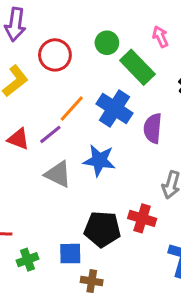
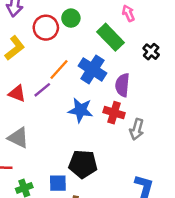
green circle: (107, 43) -> (71, 18), moved
gray triangle: (58, 174) -> (18, 138), moved
red cross: (142, 218) -> (114, 113), moved

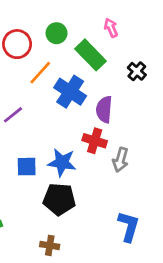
green circle: (71, 18) -> (57, 33), moved
orange line: (59, 69) -> (40, 73), moved
blue star: (81, 110) -> (62, 162), moved
blue square: (58, 183) -> (27, 167), moved

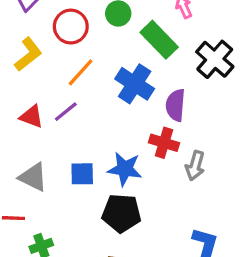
black cross: (137, 71) -> (215, 59), size x1.6
orange line: (40, 73) -> (81, 72), moved

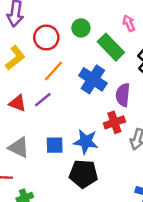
red cross: (164, 143) -> (114, 122), turned -36

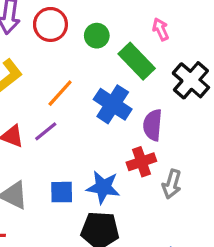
red circle: (46, 38) -> (50, 24), moved

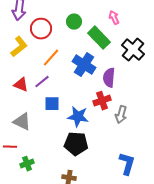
red circle: (50, 24) -> (41, 29), moved
blue square: (62, 192) -> (52, 104), moved

